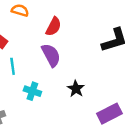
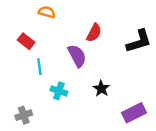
red semicircle: (54, 27) -> (94, 33), moved

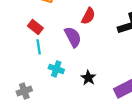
red rectangle: (26, 41) -> (35, 27), moved
black star: (101, 88) -> (88, 78), moved

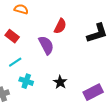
cyan line: (39, 47) -> (15, 62), moved, turned 64
cyan cross: (56, 69) -> (26, 81), moved

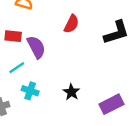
red rectangle: (12, 36) -> (13, 36), turned -32
purple semicircle: (46, 45) -> (36, 47), moved

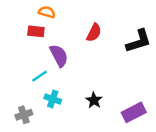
red rectangle: (13, 36) -> (36, 31), moved

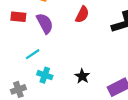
red rectangle: (36, 31) -> (18, 17), moved
purple semicircle: (59, 56) -> (45, 23), moved

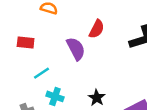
red rectangle: (18, 17) -> (26, 43), moved
purple semicircle: (45, 23) -> (76, 49), moved

